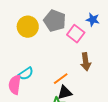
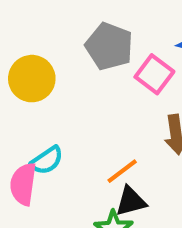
yellow circle: (28, 27) -> (32, 79), moved

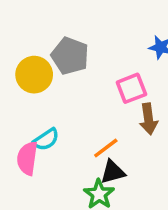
gray pentagon: (109, 46) -> (70, 56), moved
pink square: (154, 74) -> (131, 88), moved, turned 32

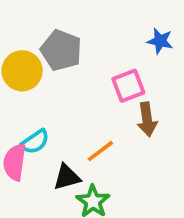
black triangle: (113, 172) -> (67, 177), moved

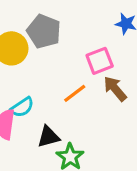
brown arrow: (147, 119) -> (115, 89), turned 148
orange line: (100, 151) -> (75, 93), moved

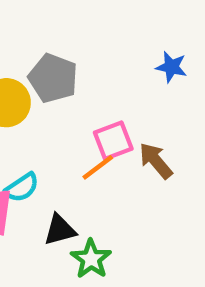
pink square: (100, 61) -> (113, 141), moved

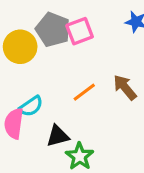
pink square: (113, 141) -> (80, 31), moved

